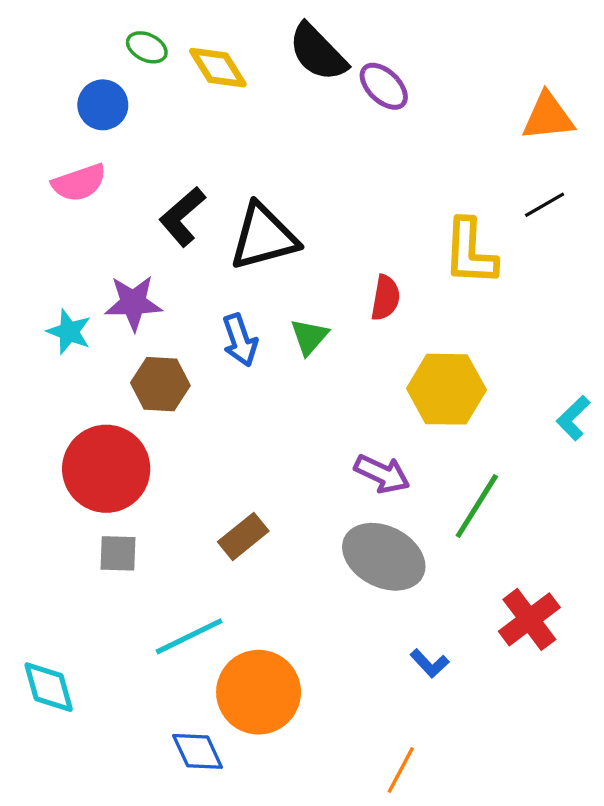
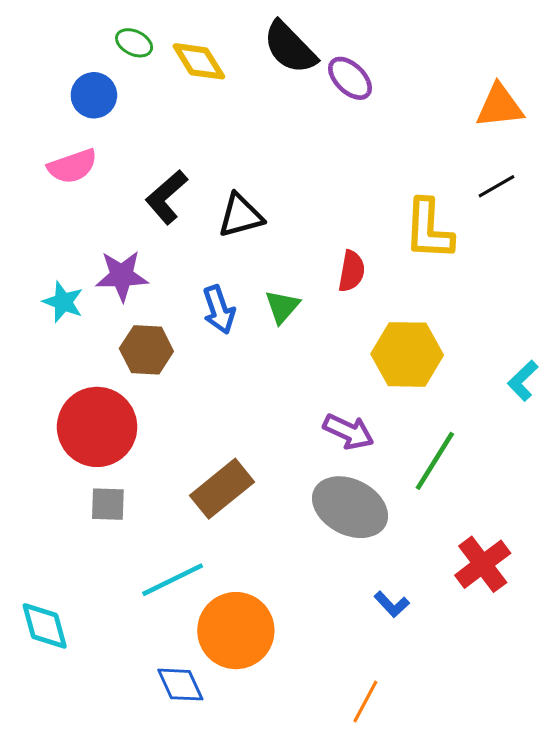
black triangle: (264, 237) -> (240, 216), size x0.7
brown rectangle: (243, 536) -> (222, 489), size x1.4

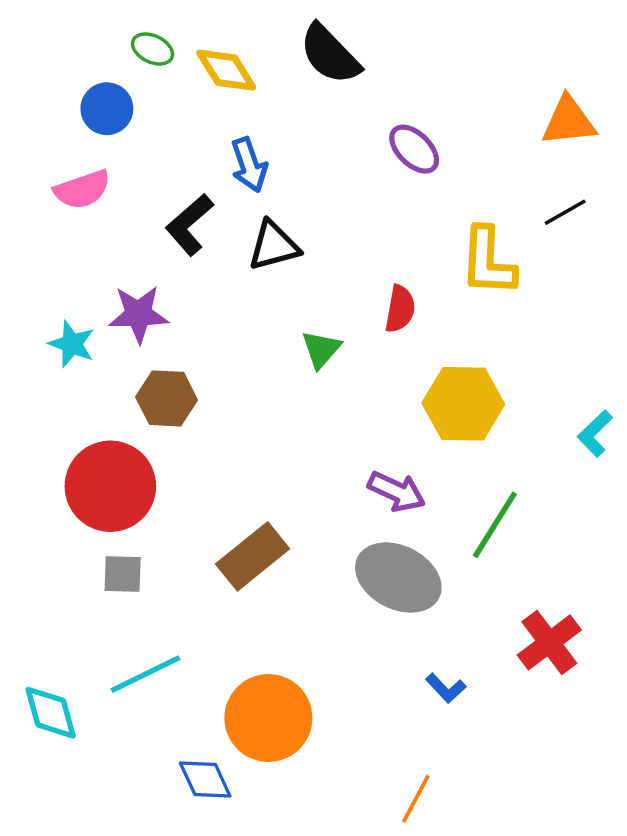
purple ellipse: (350, 78) -> (414, 149), moved
blue arrow: (219, 310) -> (249, 165), moved
cyan line: (173, 580) -> (145, 674), moved

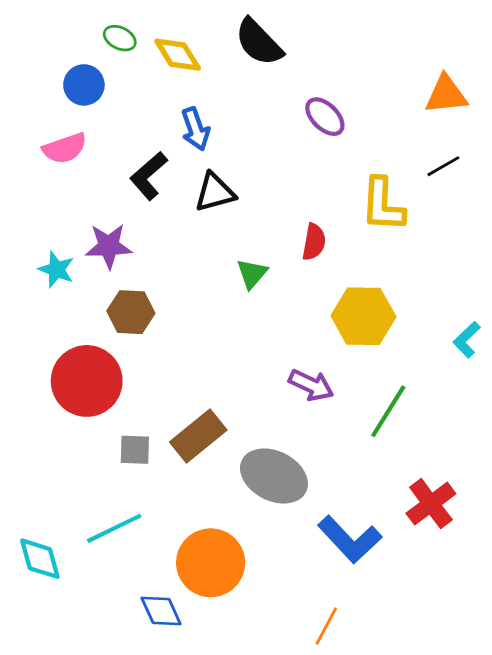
gray square: (123, 574) -> (135, 450), moved
gray ellipse: (398, 578) -> (274, 476), moved
blue L-shape: (446, 688) -> (350, 539), size x2.0

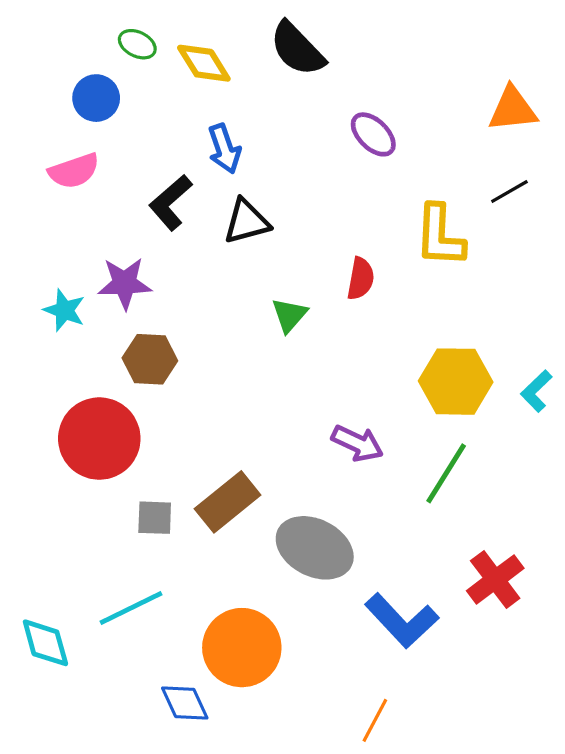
yellow hexagon: (363, 316) -> (456, 382), moved

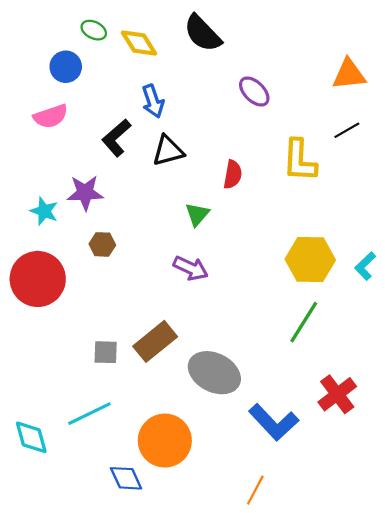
red semicircle: (361, 279) -> (233, 174), moved
brown hexagon: (150, 359) -> (102, 244), size x0.7
red circle: (99, 439) -> (38, 279), moved
purple arrow: (357, 443) -> (191, 268), moved

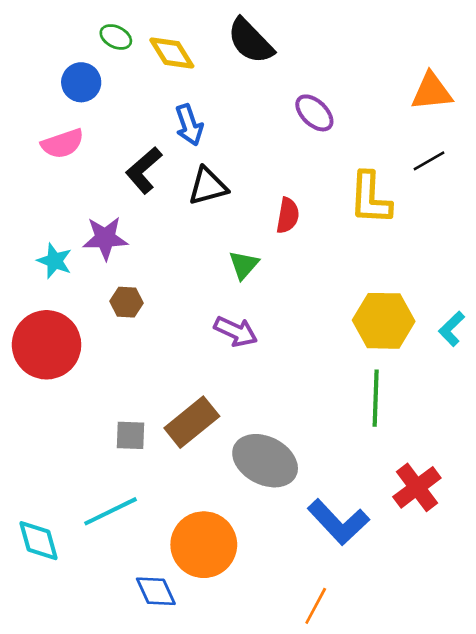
green line: (304, 322) -> (376, 398), turned -30

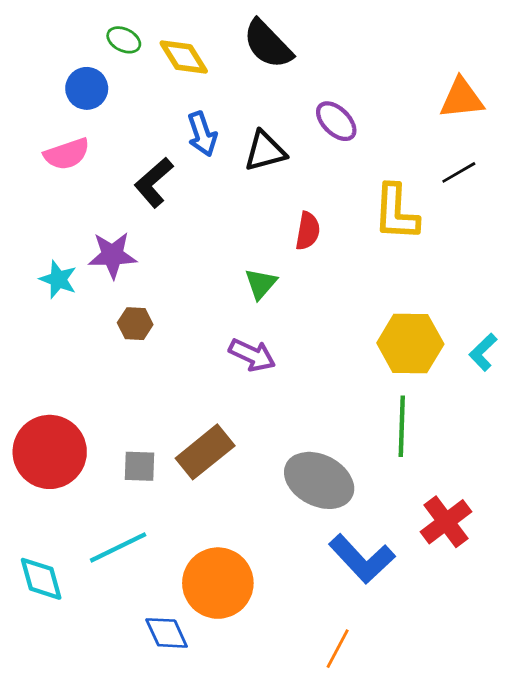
black triangle: (208, 186) -> (265, 151), moved
red circle: (47, 345) -> (50, 452), moved
gray ellipse: (265, 461) -> (319, 480), moved

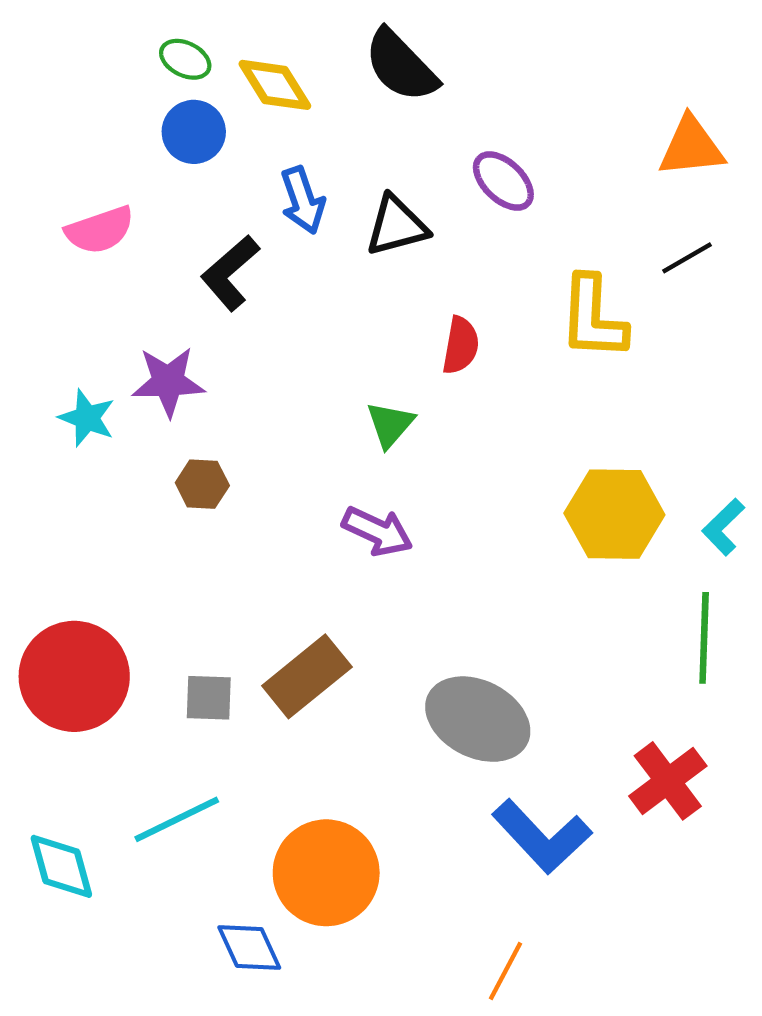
blue circle: (87, 88) -> (194, 132), moved
green line: (402, 426) -> (704, 638), moved

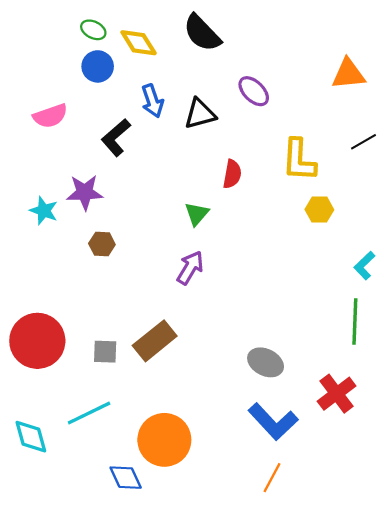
black line: (687, 258) -> (363, 142), moved
yellow hexagon: (614, 514) -> (319, 210), moved, size x0.6
purple arrow: (377, 531) -> (190, 268), turned -84
gray ellipse: (478, 719) -> (266, 362), moved, size x0.7
orange line: (506, 971) -> (272, 478), moved

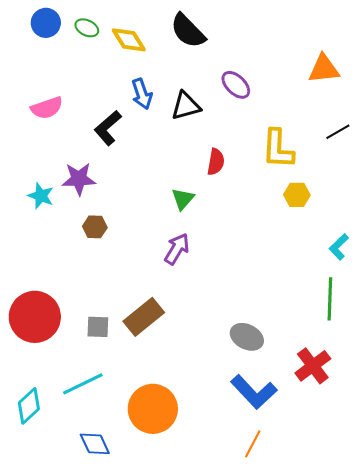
blue circle: (98, 66) -> (46, 23), moved
cyan diamond: (31, 437) -> (29, 406), turned 63
blue diamond: (126, 478) -> (95, 444), moved

